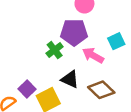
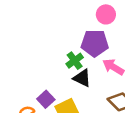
black triangle: (70, 79) -> (82, 78), moved

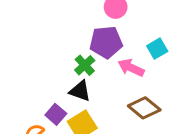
black triangle: (82, 78) -> (80, 91), moved

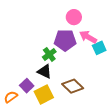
pink arrow: (131, 68) -> (88, 37), moved
brown diamond: (144, 108) -> (73, 86), moved

